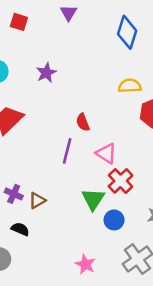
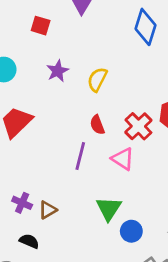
red square: (19, 22) -> (41, 26), moved
yellow semicircle: (130, 86) -> (97, 79), moved, turned -60
red cross: (121, 181) -> (138, 126), moved

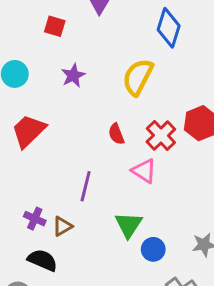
yellow semicircle: (97, 79) -> (138, 77), moved, size x1.4
purple line: (80, 156) -> (86, 186), moved
black semicircle: (29, 241) -> (42, 260), size x1.4

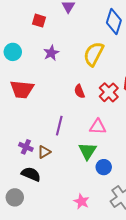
red trapezoid: (29, 131) -> (22, 89), turned -130
pink triangle: (144, 171) -> (98, 127), moved, turned -30

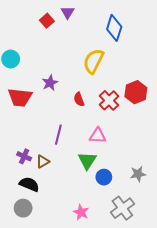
red square: (39, 21) -> (47, 21), moved, turned 32
purple star: (51, 53) -> (50, 83), moved
gray circle: (15, 197) -> (23, 208), moved

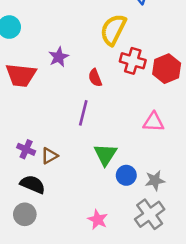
red cross: (109, 100) -> (133, 61), moved, turned -30
purple line: (58, 135) -> (83, 113), moved
pink triangle: (98, 136) -> (154, 122), moved
gray star: (138, 174) -> (155, 180), moved

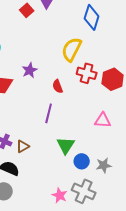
gray cross: (150, 214) -> (84, 191), moved, turned -30

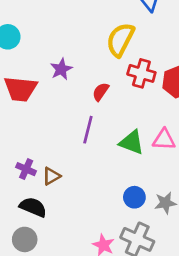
red semicircle: (58, 86) -> (101, 92), turned 56
green triangle: (66, 145) -> (132, 142), moved, turned -42

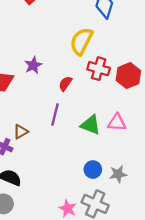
brown triangle: (51, 176) -> (21, 132), moved

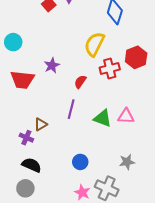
red cross: (99, 69) -> (110, 69), turned -30
red hexagon: (128, 76) -> (136, 57), moved
blue circle: (93, 170) -> (80, 162), moved

